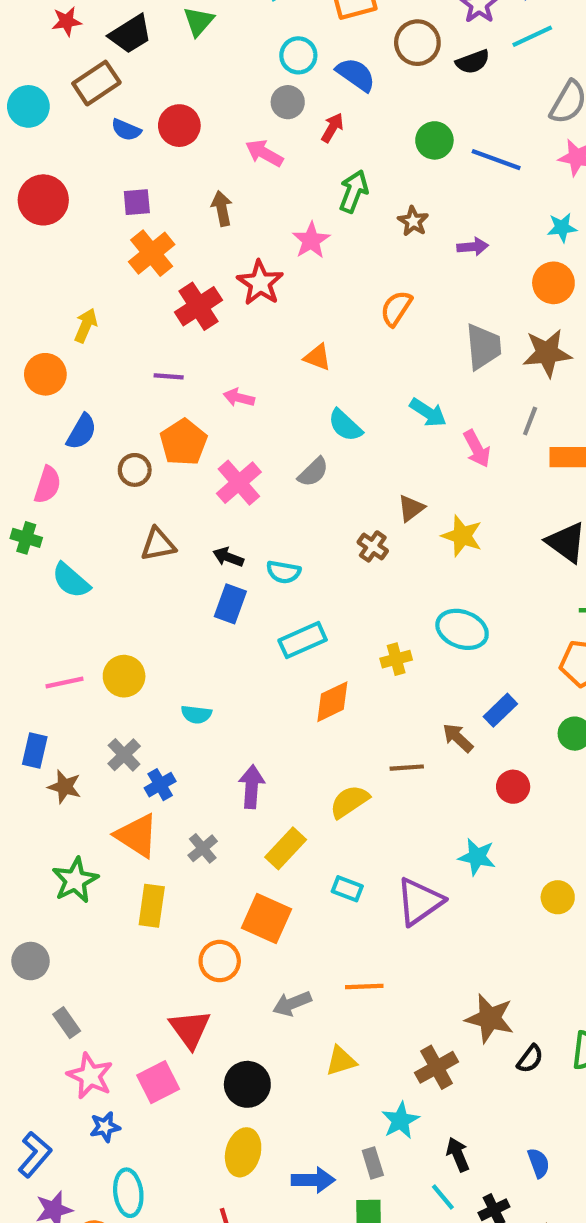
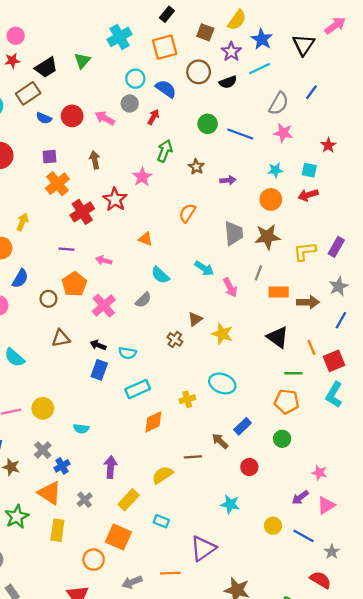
pink arrow: (264, 153) -> (105, 118), moved
purple triangle: (420, 901) -> (203, 548), moved

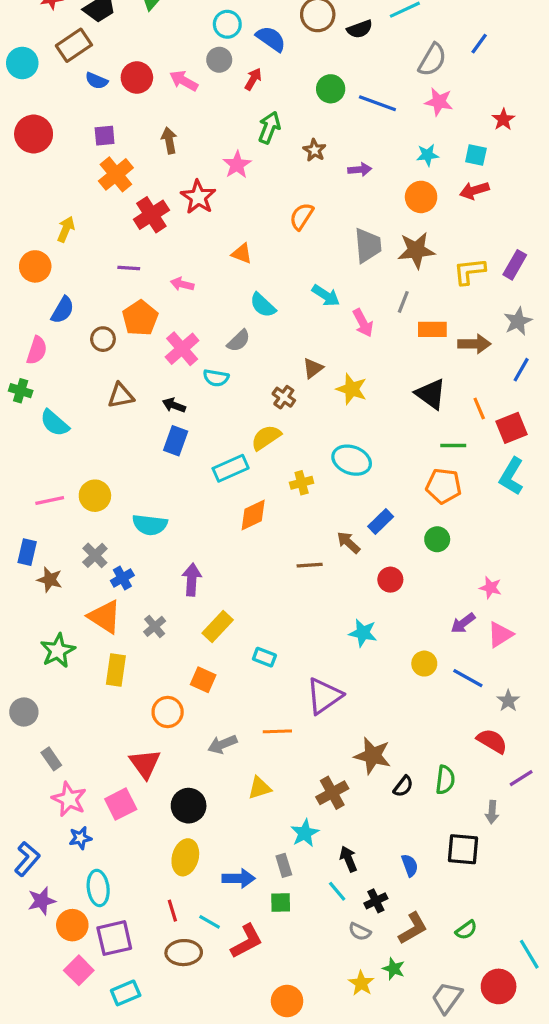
cyan semicircle: (127, 353) -> (216, 378), moved
cyan semicircle: (81, 429) -> (150, 525), size x1.5
yellow semicircle: (162, 475) -> (266, 438), moved
orange square: (118, 537) -> (203, 680), size x0.7

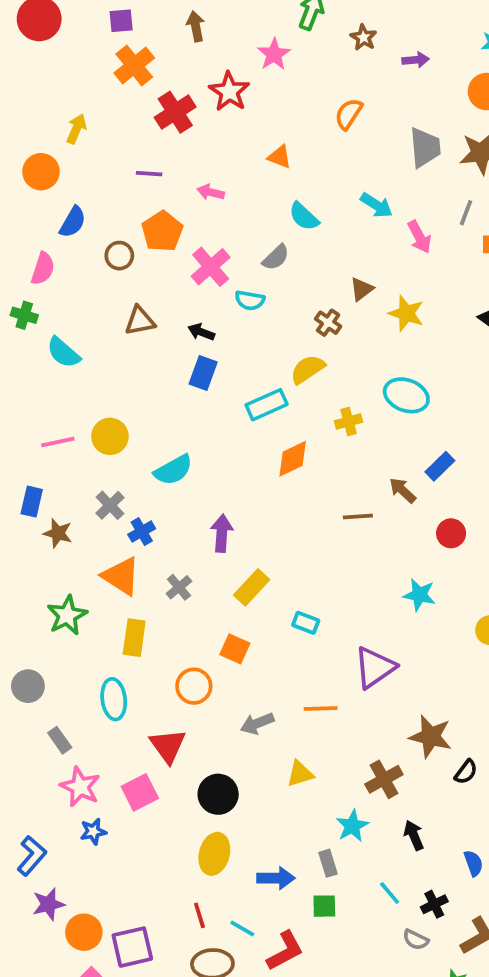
cyan semicircle: (150, 525) -> (173, 470), turned -36
black arrow: (348, 859) -> (414, 835), moved
cyan ellipse: (98, 888) -> (114, 699), moved

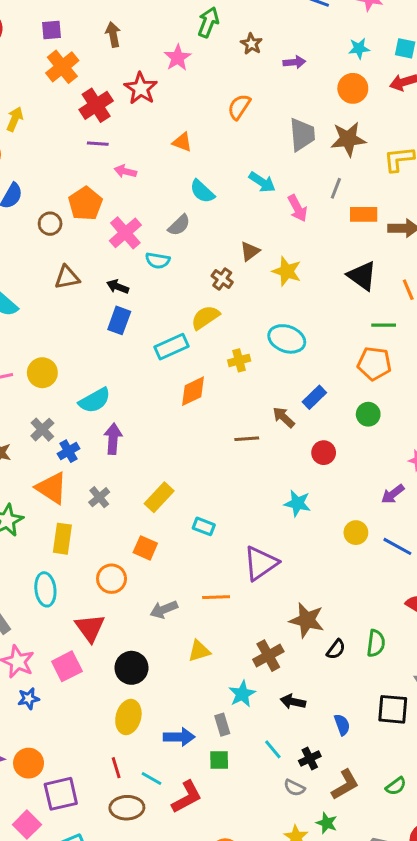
purple line: (149, 174) -> (98, 144), moved
purple arrow: (222, 533) -> (113, 439), moved
black arrow: (414, 835) -> (293, 702), turned -55
orange circle: (84, 932) -> (29, 763), moved

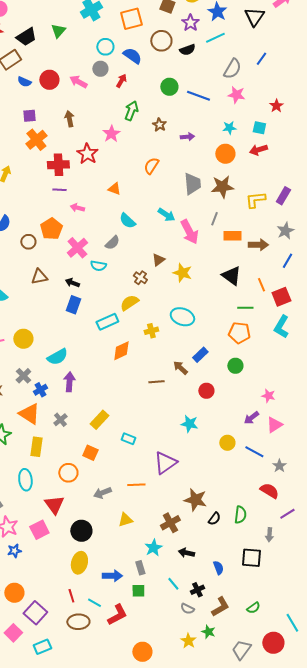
red cross: (96, 105) -> (58, 165), turned 30
pink arrow: (297, 208) -> (189, 232), size x1.4
purple square: (61, 794) -> (35, 613), turned -35

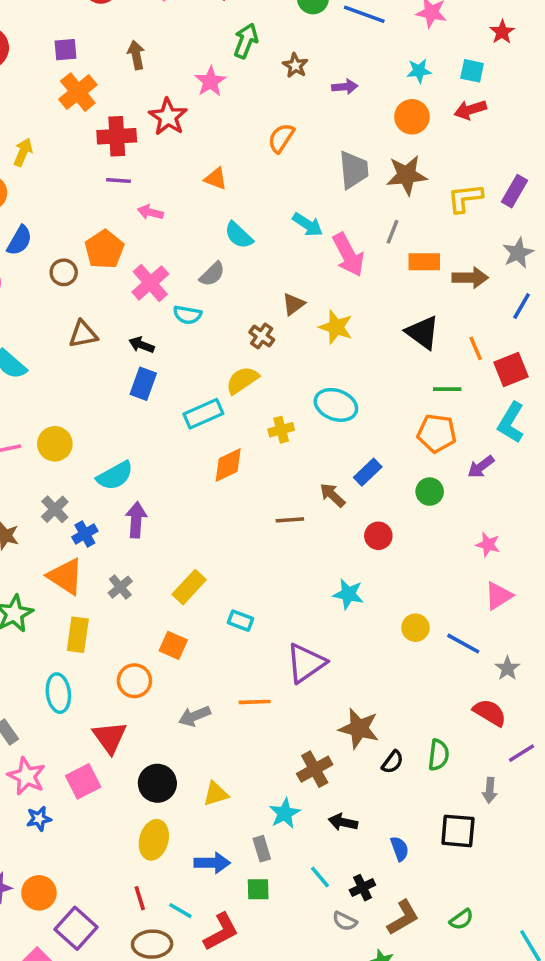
purple arrow: (251, 418) -> (481, 467), moved
yellow triangle: (125, 520) -> (216, 794), moved

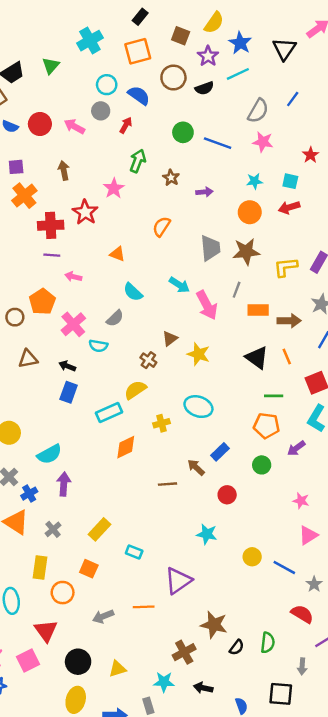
orange line: (476, 348) -> (287, 356), moved
yellow rectangle: (78, 635) -> (40, 567), moved
cyan star: (285, 813) -> (164, 682), turned 30

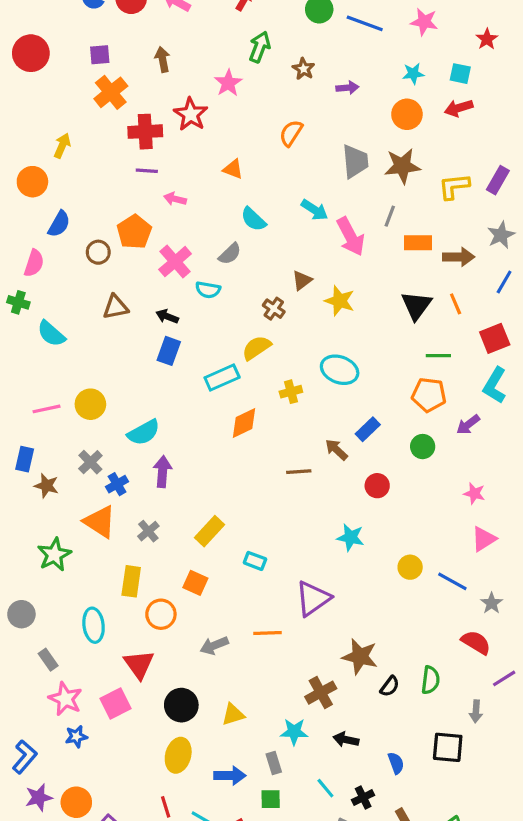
black triangle: (257, 358) -> (416, 305), turned 30

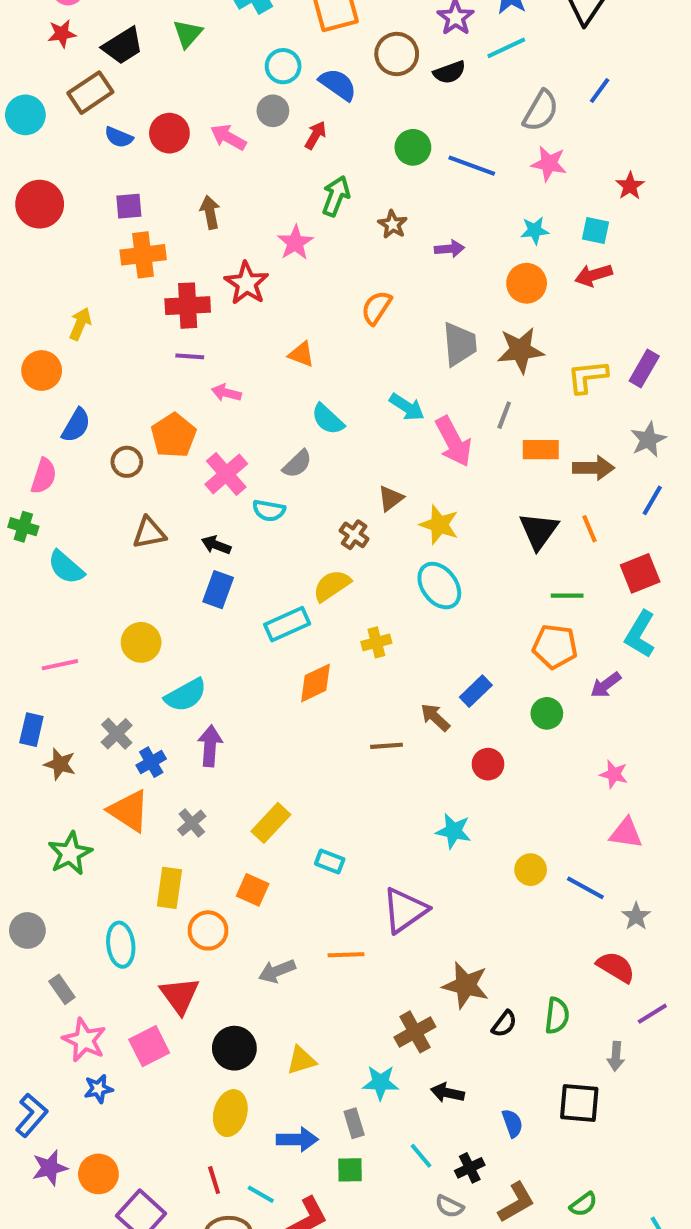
orange cross: (111, 92) -> (143, 255), turned 32
cyan ellipse: (340, 370) -> (439, 586), moved, turned 33
yellow circle: (90, 404) -> (141, 642), moved
pink triangle: (484, 539) -> (626, 833), turned 40

